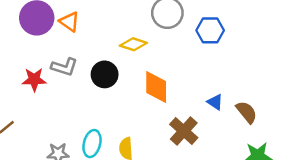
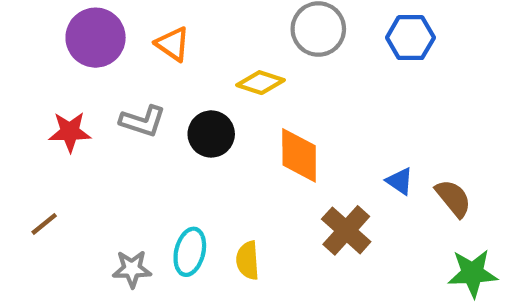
orange triangle: (69, 22) -> (173, 44), moved
blue hexagon: (210, 30) -> (410, 38), moved
red star: (34, 79) -> (70, 132), moved

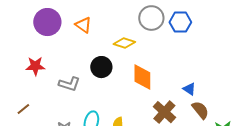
blue hexagon: (410, 38) -> (180, 22), moved
gray L-shape: (143, 121) -> (69, 84), moved
brown semicircle: (453, 198) -> (200, 110), moved

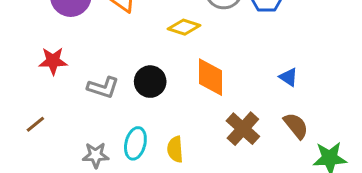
black circle: (101, 67) -> (150, 82), moved
blue triangle: (189, 89) -> (289, 77), moved

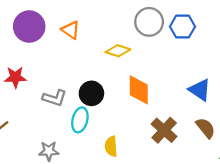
blue triangle: (289, 77) -> (200, 90), size x1.5
cyan ellipse: (135, 143) -> (80, 120), moved

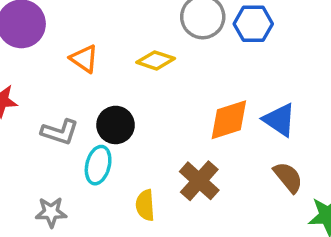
orange triangle: (71, 30) -> (84, 59), moved
orange diamond: (139, 90) -> (229, 120), moved, turned 72
brown cross: (164, 130) -> (199, 181), moved

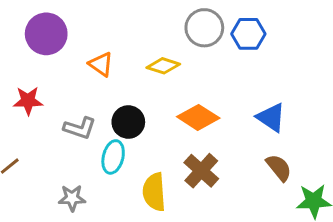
orange diamond: (229, 120) -> (198, 117), moved, turned 51
yellow semicircle: (145, 205) -> (154, 192), size x1.4

